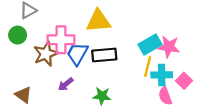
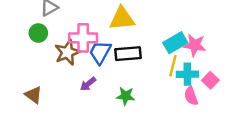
brown triangle: (23, 95) -> (33, 95), moved

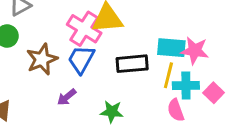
pink cross: (83, 38) -> (84, 29), moved, turned 32
cyan rectangle: (175, 43) -> (171, 48), turned 35
black rectangle: (128, 54) -> (132, 64), moved
pink semicircle: (191, 96) -> (176, 110), moved

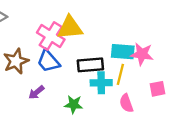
blue trapezoid: (81, 59) -> (48, 61), turned -70
cyan cross: (186, 85) -> (101, 83), moved
pink square: (214, 93) -> (158, 89), turned 35

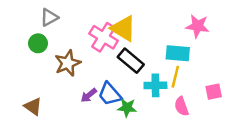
yellow triangle: (70, 28) -> (123, 29), turned 36
pink star: (142, 54) -> (198, 26), moved
blue trapezoid: (48, 61) -> (110, 94), moved
black rectangle: (90, 65) -> (131, 61), moved, turned 45

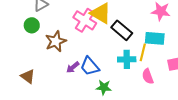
cyan rectangle: (178, 53) -> (155, 38), moved
black rectangle: (131, 61) -> (122, 30), moved
green star: (127, 108) -> (104, 87), moved

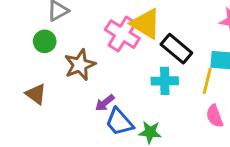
cyan cross: (127, 59) -> (165, 81), moved
blue trapezoid: (90, 66) -> (119, 122), moved
brown triangle: (28, 76) -> (36, 94), moved

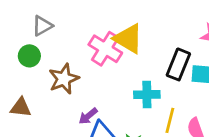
black rectangle: (176, 49) -> (178, 64), moved, turned 72
yellow line: (207, 81) -> (170, 120), moved
brown triangle: (36, 94) -> (21, 107), turned -30

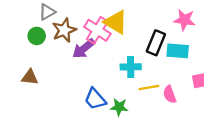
brown star: (64, 79) -> (64, 30), moved
purple arrow: (88, 116) -> (84, 49), moved, size x1.5
yellow line: (170, 120) -> (149, 88), turned 66

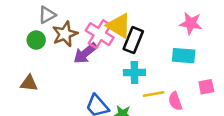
black rectangle: (156, 43) -> (133, 40), moved

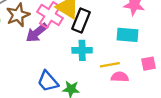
yellow line: (154, 94) -> (110, 65), moved
pink semicircle: (175, 101) -> (120, 77), turned 112

